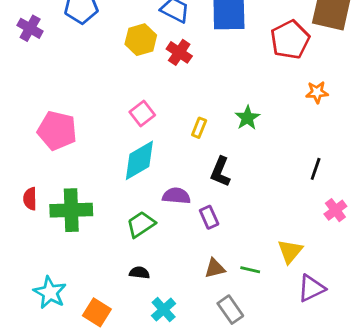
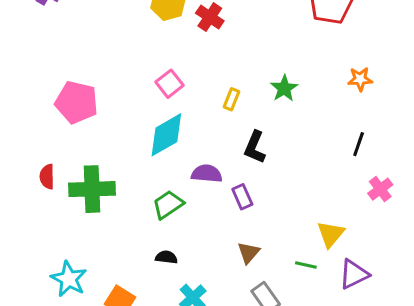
orange star: (317, 92) -> (360, 79), moved
brown triangle: (215, 268) -> (249, 253), turned -35
green line: (250, 270) -> (306, 265), moved

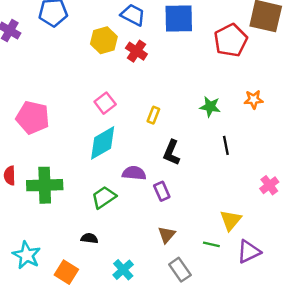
green star: (284, 88) -> (210, 107), moved, turned -30
black line: (359, 144) -> (226, 145), moved, turned -30
black semicircle: (166, 257) -> (89, 238), moved

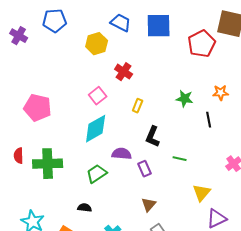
red cross: (136, 51) -> (124, 72), moved
black line: (226, 145) -> (209, 120), moved
green line: (211, 244) -> (180, 159), moved

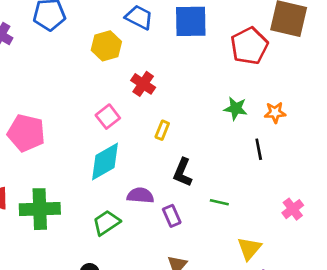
green star: (185, 99) -> (236, 108), moved

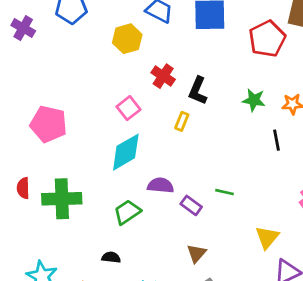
black L-shape: (183, 172) -> (198, 91), moved
green line: (219, 202) -> (225, 192), moved
purple rectangle: (172, 216) -> (191, 205), turned -30

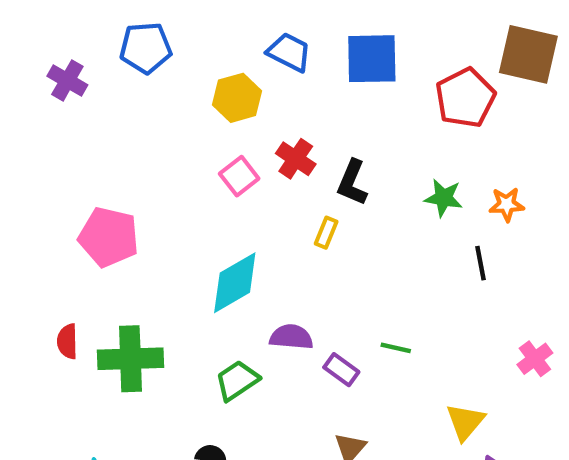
pink square: (128, 108) -> (239, 176), moved

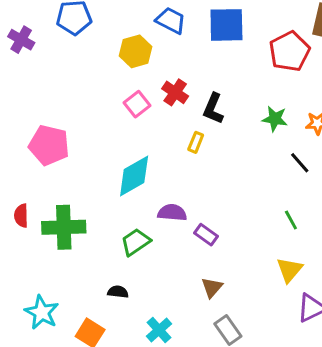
black line: (481, 263) -> (300, 163), turned -30
green line: (396, 348) -> (291, 220), moved, turned 48

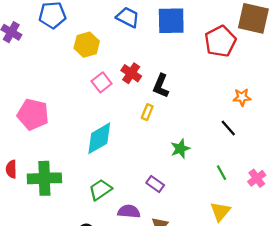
yellow hexagon: (136, 51) -> (87, 45), moved
green star: (275, 119) -> (180, 149), moved, turned -30
purple semicircle: (172, 213) -> (129, 211), moved

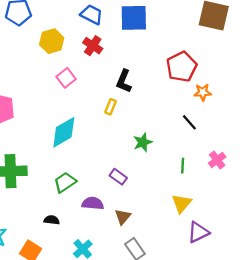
red pentagon: (220, 41) -> (182, 67), moved
red cross: (131, 73) -> (93, 46), moved
green line: (221, 173) -> (183, 166), turned 32
pink cross: (257, 178) -> (217, 160), moved

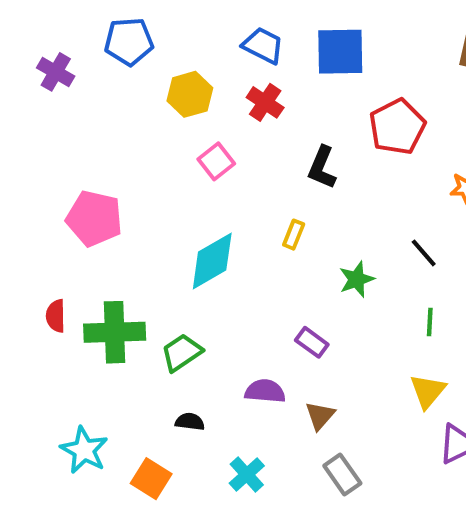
red pentagon: (182, 67) -> (397, 127), moved
yellow rectangle: (110, 107) -> (294, 235), moved
black line: (189, 122) -> (424, 253), moved
green trapezoid: (65, 182) -> (182, 353), moved

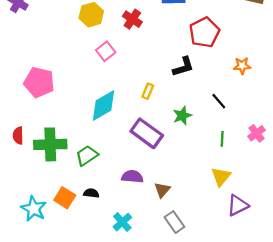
black L-shape: (322, 168) -> (183, 67), moved, turned -130
purple rectangle: (312, 342) -> (147, 133), moved, size x1.8
orange square: (151, 479) -> (65, 198), moved

